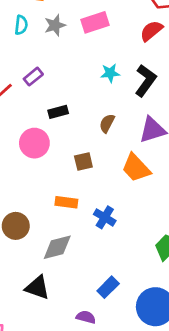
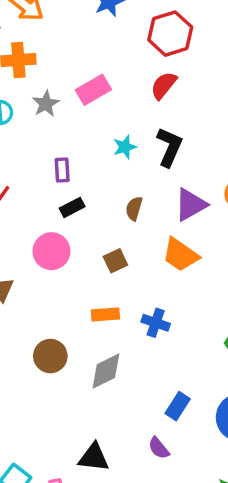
purple rectangle: (33, 77) -> (62, 170), moved, turned -42
black triangle: (37, 288) -> (94, 457), moved
purple semicircle: (86, 317) -> (159, 448), turned -132

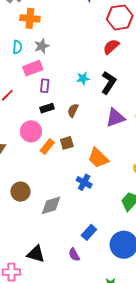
pink rectangle: (93, 90) -> (33, 68), moved
brown semicircle: (134, 208) -> (73, 110), moved
orange trapezoid: (180, 255) -> (98, 158), moved
orange rectangle: (105, 314) -> (47, 147), moved, turned -56

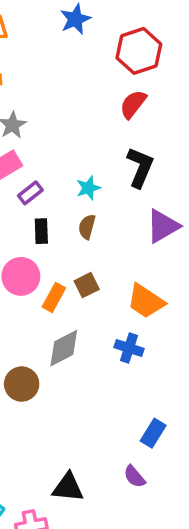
cyan star: (83, 78) -> (88, 188), moved
purple rectangle: (45, 86) -> (30, 193), turned 56
black rectangle: (47, 108) -> (41, 231), turned -64
gray diamond: (51, 205) -> (64, 348), moved

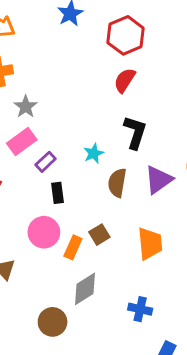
brown semicircle: (87, 227) -> (117, 183), moved, size x1.4
orange trapezoid: (146, 301) -> (150, 244), turned -124
blue cross: (129, 348) -> (140, 309), moved

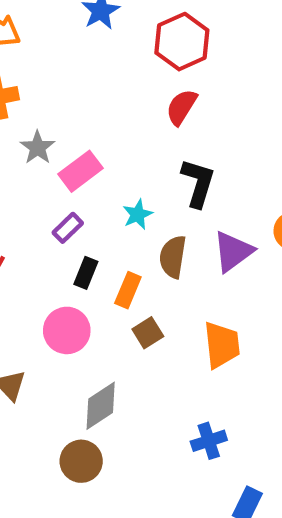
pink rectangle: (22, 141) -> (81, 171), moved
black rectangle: (58, 193) -> (86, 273), turned 30
orange rectangle: (73, 247) -> (128, 290), moved
gray diamond: (85, 289) -> (101, 406), moved
blue cross: (140, 309) -> (209, 441), turned -30

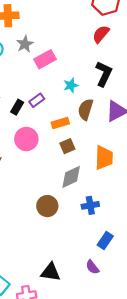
purple rectangle: (68, 228) -> (37, 100), moved
black rectangle: (86, 273) -> (17, 107), moved
orange rectangle: (128, 290) -> (60, 123), turned 42
gray diamond: (101, 406) -> (71, 177), moved
brown circle: (81, 461) -> (47, 206), moved

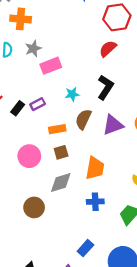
pink circle: (26, 139) -> (29, 156), moved
blue cross: (90, 205) -> (95, 202), moved

